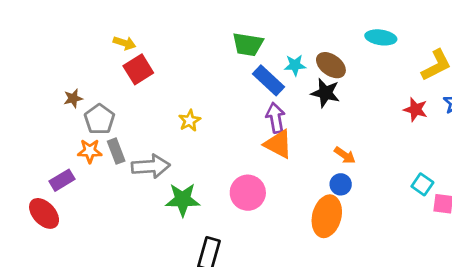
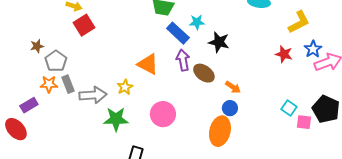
brown ellipse: (331, 65) -> (204, 73), moved
yellow star: (190, 121) -> (125, 87), moved
orange triangle: (278, 144) -> (148, 64), moved

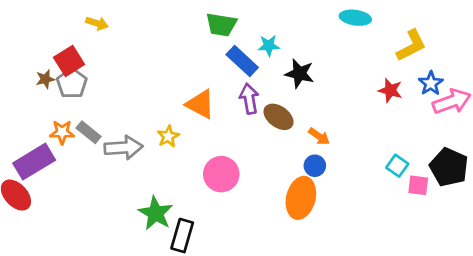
red square: (84, 25) -> (69, 61), moved
gray pentagon: (56, 61) -> (72, 83), moved
gray rectangle: (68, 84) -> (89, 132), turned -30
purple rectangle: (29, 105) -> (34, 162), size x1.6
green star: (116, 119) -> (156, 213), moved, turned 30

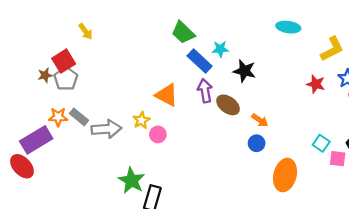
yellow arrow: (97, 23) -> (86, 31), turned 35
green trapezoid: (221, 25) -> (183, 33), turned 35
pink circle: (221, 174) -> (158, 134), moved, size x0.6
orange ellipse: (301, 198) -> (285, 175), moved

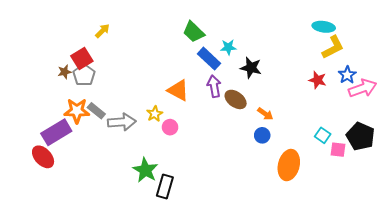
cyan ellipse: (288, 27) -> (324, 27), moved
yellow arrow: (86, 31) -> (102, 31), turned -98
orange star: (58, 117) -> (77, 111), size x1.4

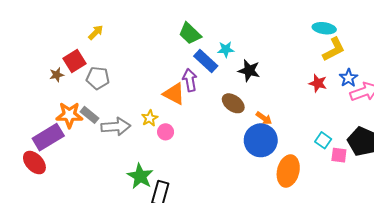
gray pentagon: (84, 75) -> (98, 78), moved, turned -30
purple arrow: (214, 86) -> (190, 80), moved
blue circle: (262, 135) -> (261, 140), size x2.0

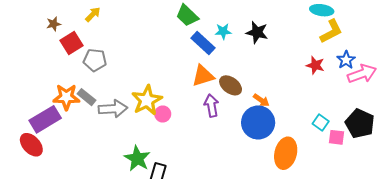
black star: (249, 71) -> (257, 32), moved
brown star: (57, 75) -> (54, 24), moved
purple arrow: (190, 80) -> (211, 106), moved
orange triangle: (174, 94) -> (203, 76), moved, turned -45
yellow star: (150, 118) -> (147, 100), size x1.8

